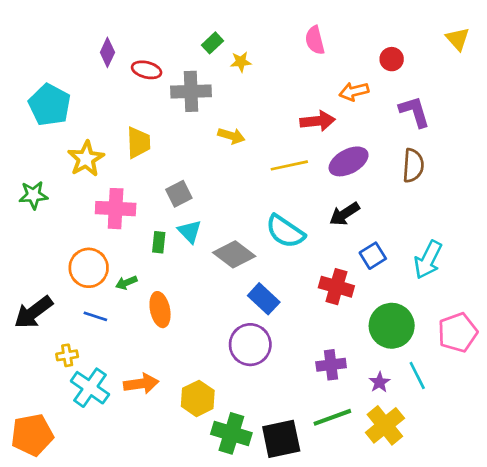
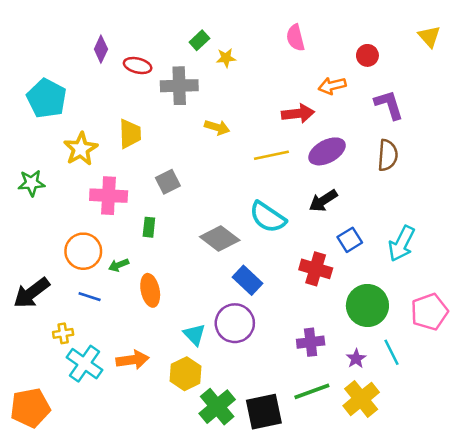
cyan triangle: (190, 231) -> (194, 335), moved
green cross: (231, 433) -> (217, 407), turned 33

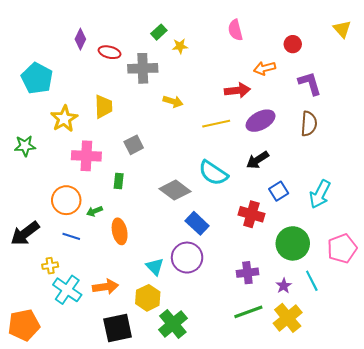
black square: (264, 412) -> (118, 328), moved

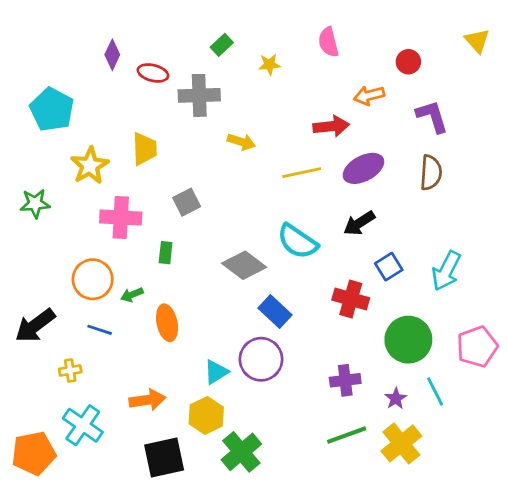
yellow star: (180, 46) -> (269, 65), moved
cyan triangle: (155, 267) -> (216, 372), turned 42
cyan cross: (67, 290) -> (83, 425), moved

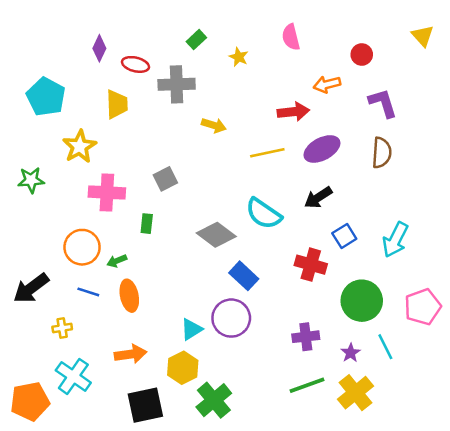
yellow star: (269, 65) -> (239, 57), turned 30
yellow trapezoid: (145, 149) -> (117, 104), moved
orange ellipse: (167, 323) -> (129, 296), moved

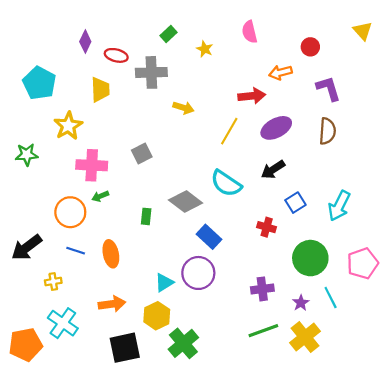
yellow line: (267, 153) -> (229, 131), turned -48
green rectangle: (147, 224) -> (146, 216), moved
green arrow: (117, 261) -> (100, 196), moved
red cross: (311, 265) -> (267, 227), size x0.7

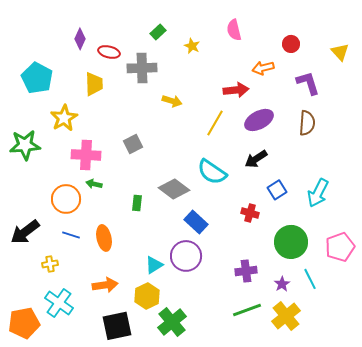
yellow triangle: (363, 31) -> (340, 52), moved
green star: (27, 155) -> (25, 145), size x1.4
green arrow: (100, 196) -> (94, 184), turned 35

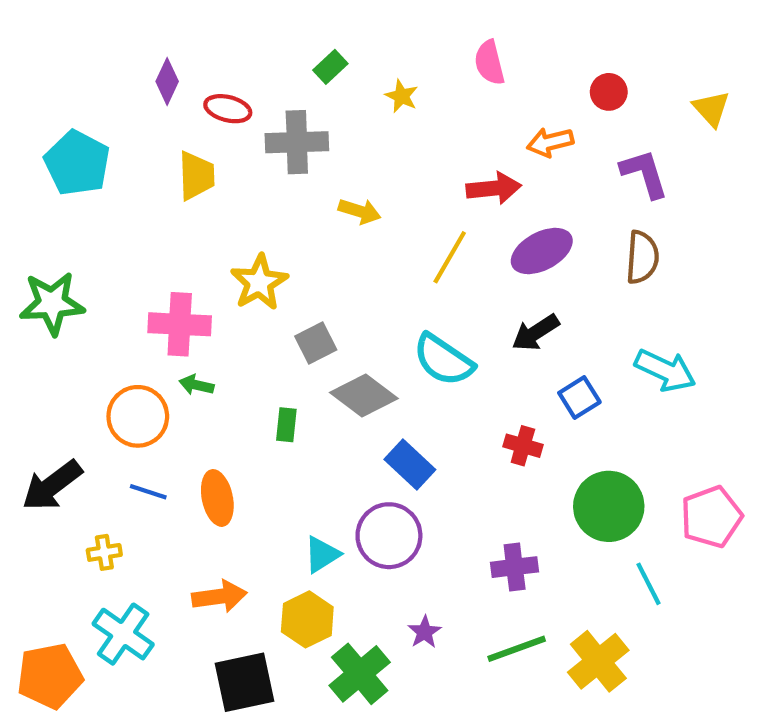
yellow star: (64, 118) -> (259, 282), moved
gray square: (133, 144) -> (316, 343), moved
cyan arrow: (318, 193) -> (665, 370), moved, turned -92
purple star: (282, 284) -> (425, 632), moved

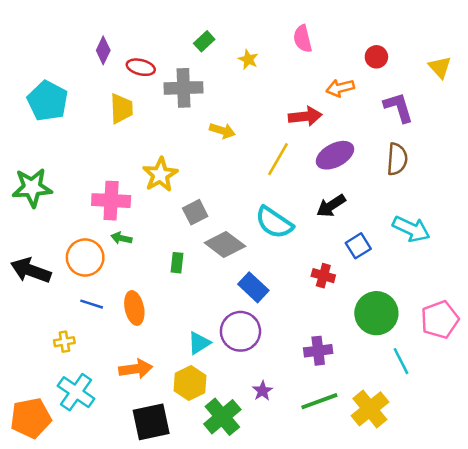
black arrow: (52, 485) -> (31, 270), moved, turned 57

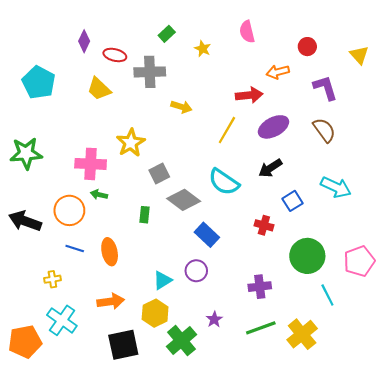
yellow trapezoid: (121, 109) -> (99, 89), turned 135
brown semicircle: (397, 159) -> (324, 130), turned -40
purple circle: (240, 331) -> (196, 271), size x0.7

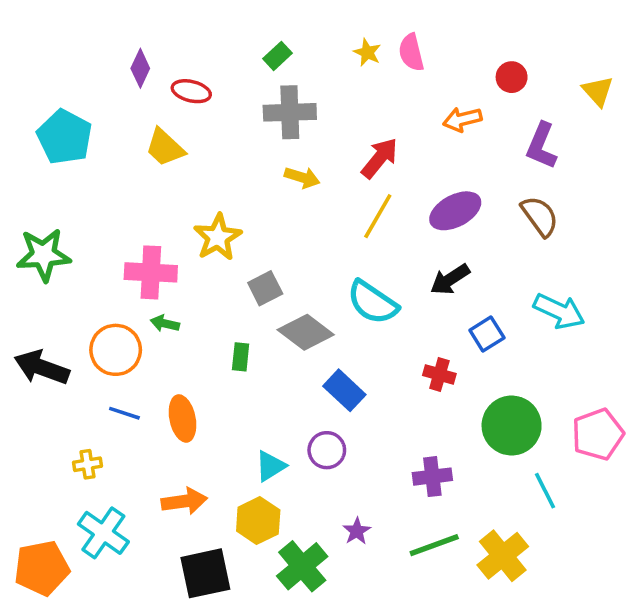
yellow star: (203, 49) -> (367, 52), moved
gray cross: (150, 72) -> (290, 112), moved
purple L-shape: (325, 88) -> (541, 146), turned -140
red arrow: (249, 95) -> (380, 158), moved, turned -45

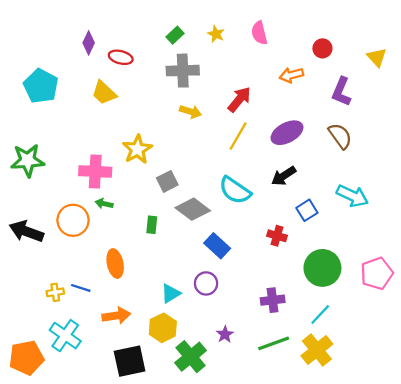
yellow star: (367, 52) -> (216, 34), moved
blue line: (124, 413) -> (81, 288), moved
cyan line: (545, 491) -> (320, 315), moved, turned 70

